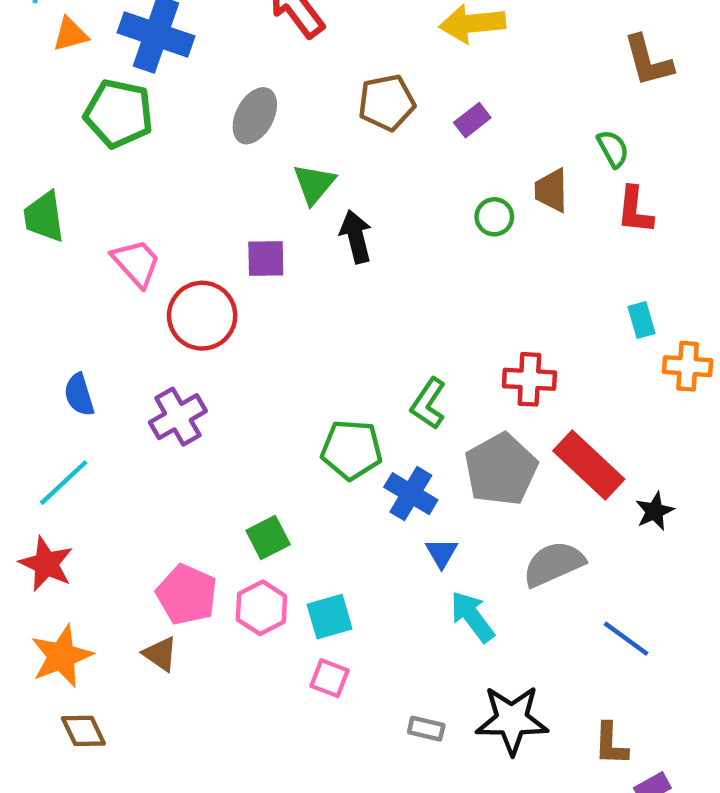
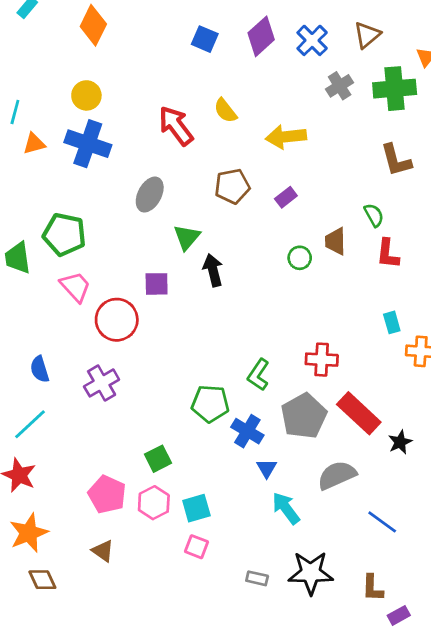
green pentagon: (119, 114) -> (64, 234), moved
brown triangle: (160, 654) -> (103, 551), moved

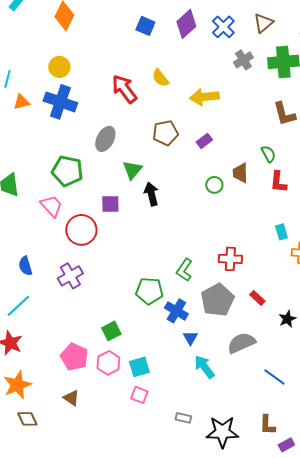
green pentagon: (64, 234) -> (67, 171), moved
red rectangle: (359, 413) -> (257, 298), size x0.5
black star: (311, 573) -> (222, 432), moved

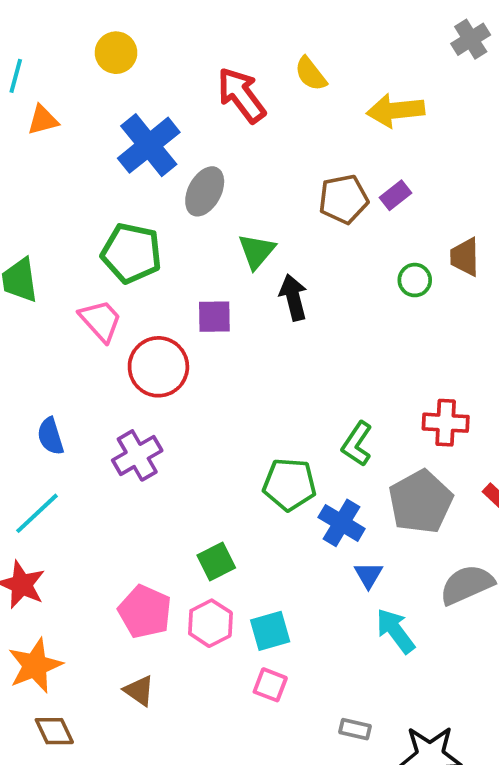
blue cross: (60, 102) -> (149, 145), moved, turned 32
brown pentagon: (165, 133) -> (343, 199), moved

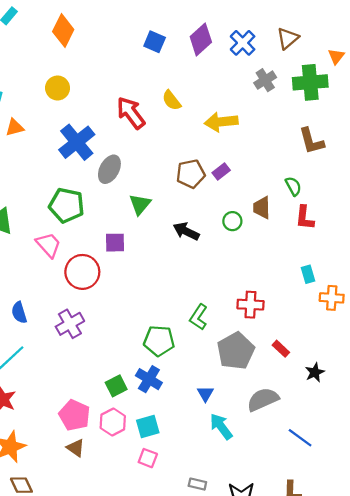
black arrow: (293, 297) -> (186, 231), moved, turned -50
blue cross: (342, 523) -> (149, 379), moved
brown triangle: (139, 691) -> (76, 448), moved

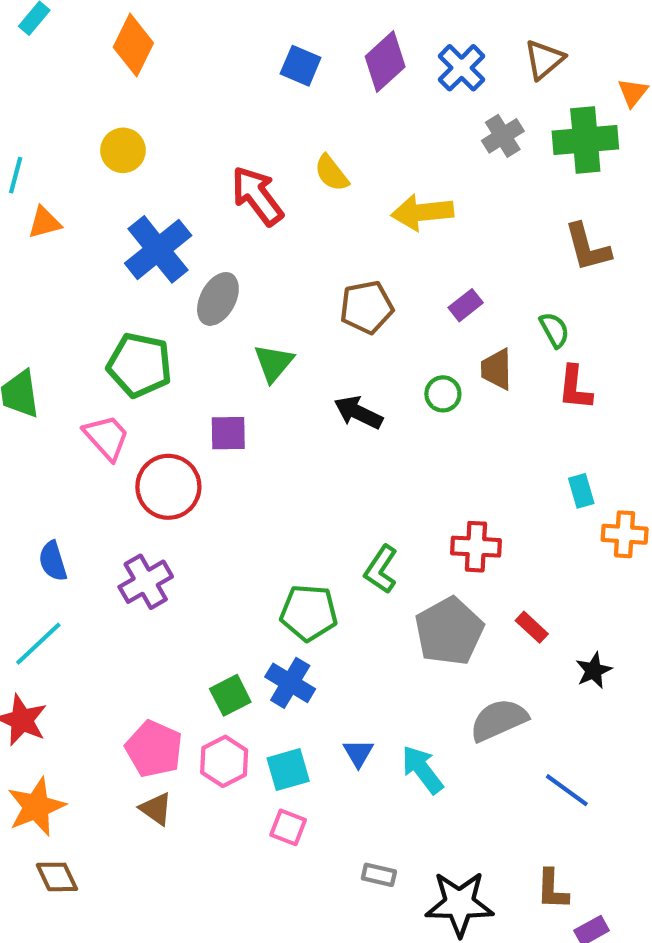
purple rectangle: (221, 172) -> (466, 305), moved
blue triangle: (205, 394) -> (358, 753), moved

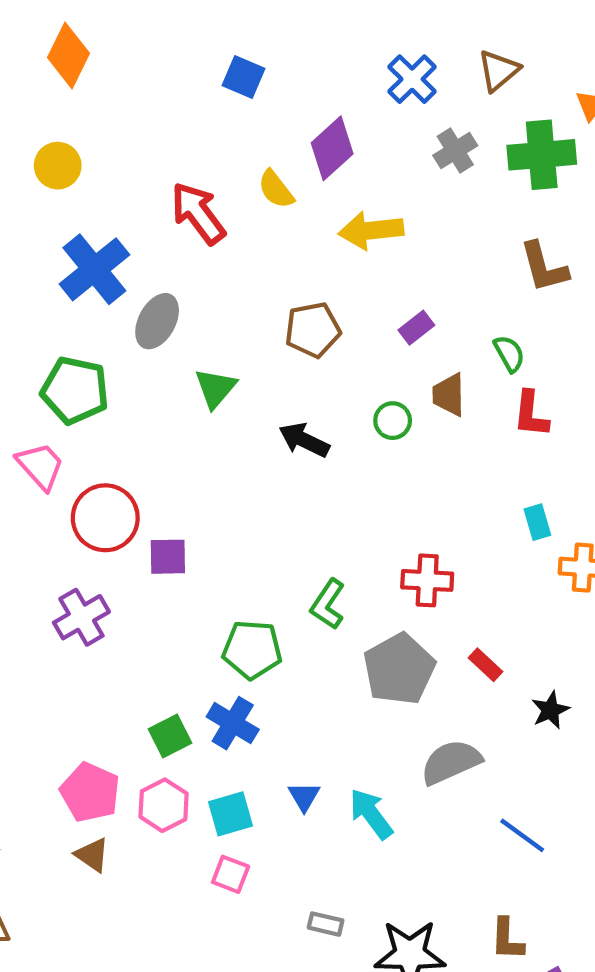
purple diamond: (385, 62) -> (332, 148), moved
purple square: (228, 433) -> (168, 557), moved

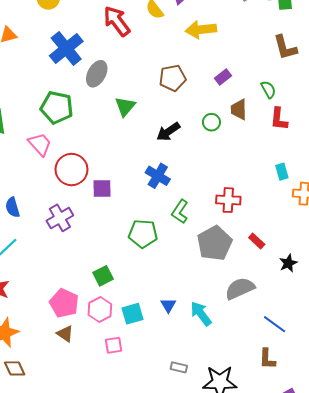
black arrow: (304, 440) -> (168, 132), turned -60
blue cross: (233, 723) -> (158, 176), moved
pink square: (231, 874) -> (114, 345), moved, turned -30
brown L-shape: (507, 939) -> (267, 359), moved

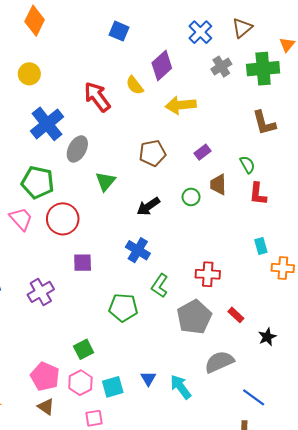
red circle: (71, 170) -> (63, 219), moved

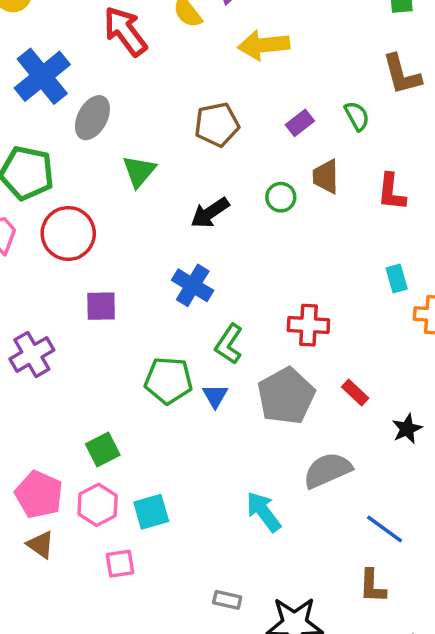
green semicircle: (247, 165) -> (357, 116), moved
blue triangle: (148, 379) -> (215, 396), moved

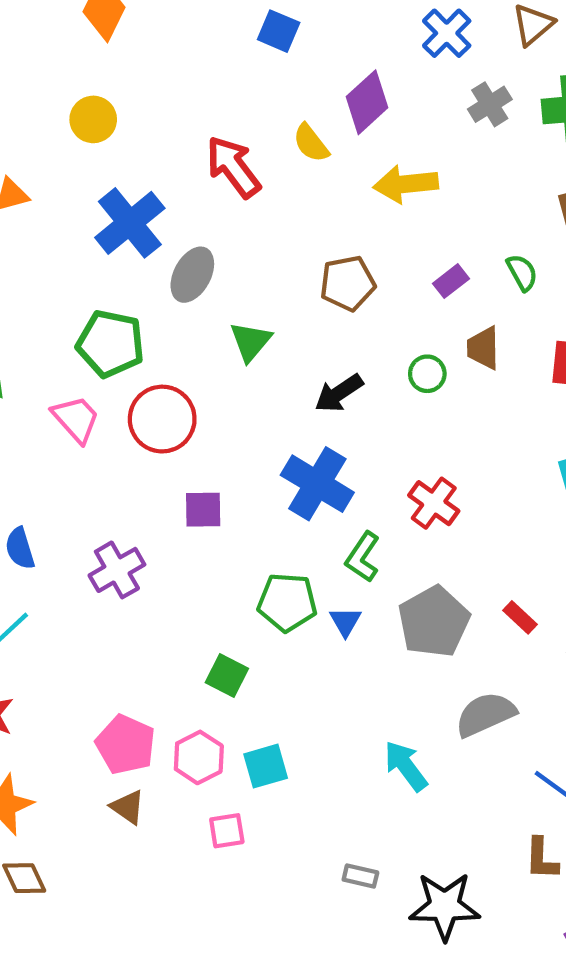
blue cross: (193, 285) -> (317, 484), size x1.4
red cross: (308, 325) -> (434, 503), moved, turned 33
green square: (103, 450) -> (227, 676), moved, turned -36

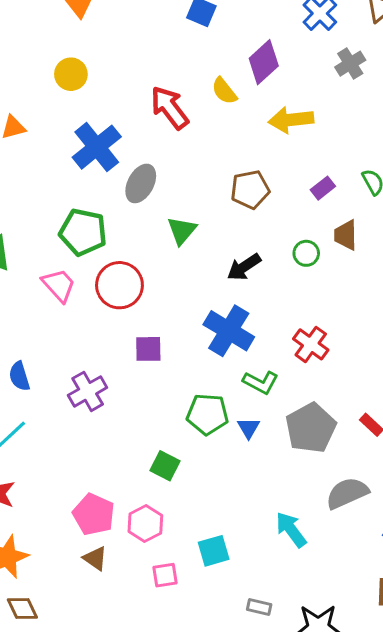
green L-shape: (363, 557) -> (261, 382), turned -96
cyan square: (266, 766) -> (214, 551), moved

